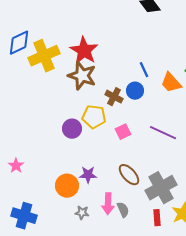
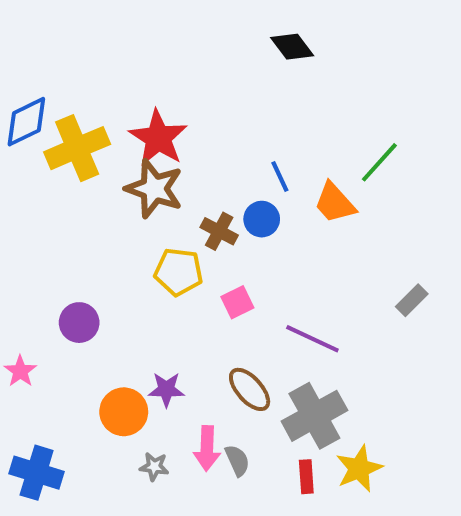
purple circle: (72, 129) -> (79, 323), moved
purple line: (163, 133) -> (312, 339), moved

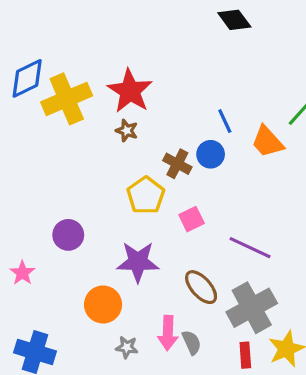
brown star: (154, 189) -> (127, 131), size x0.5
yellow pentagon: (179, 272) -> (146, 195), turned 30
purple star: (166, 389) -> (138, 262), moved, size x1.5

